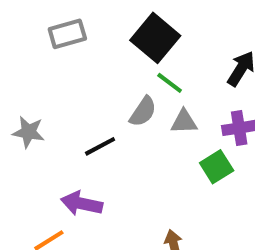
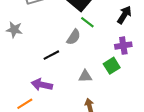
gray triangle: (184, 122) -> (85, 76), moved
gray star: (28, 132) -> (14, 30), moved

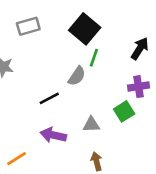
green line: (87, 22) -> (94, 58), turned 72
purple arrow: (42, 85) -> (53, 135), moved

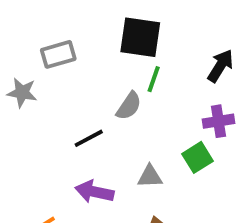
gray rectangle: (28, 26) -> (58, 54), moved
black square: (85, 29) -> (140, 37), turned -32

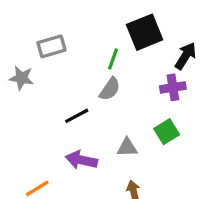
black square: (140, 37) -> (145, 32), moved, turned -30
green line: (154, 79) -> (113, 59), moved
purple cross: (218, 121) -> (173, 87), moved

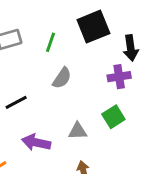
black arrow: (186, 56) -> (131, 48), turned 140
green line: (113, 59) -> (50, 42), moved
black line: (77, 116) -> (16, 102), moved

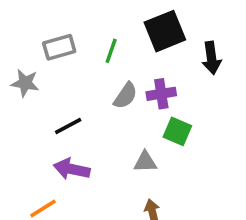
purple cross: (119, 77) -> (161, 94), moved
green square: (113, 117) -> (177, 131), moved, turned -35
purple arrow: (36, 142) -> (72, 169), moved

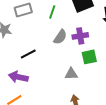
green square: (177, 131) -> (89, 57), turned -35
purple arrow: (72, 169) -> (18, 77), moved

